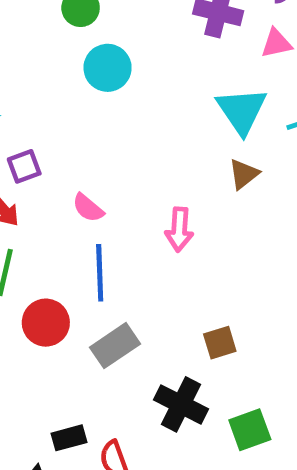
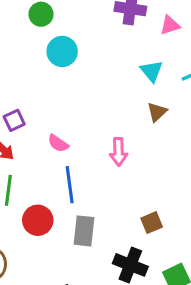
cyan triangle: (242, 111) -> (152, 71), size x0.7
gray rectangle: (115, 346) -> (84, 231), turned -44

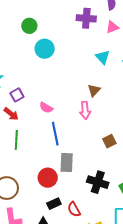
brown triangle: (157, 112) -> (94, 90), moved
red circle: (38, 220) -> (48, 178), moved
brown square: (152, 223) -> (109, 141), moved

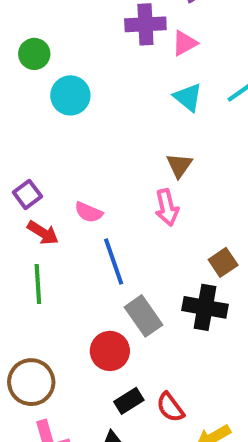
pink triangle: (112, 27) -> (185, 43), moved
red arrow: (11, 114) -> (43, 233), moved
gray rectangle: (67, 162) -> (143, 316), turned -30
black cross: (98, 182) -> (205, 307), moved

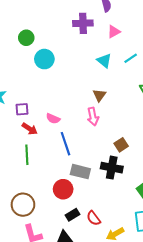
pink triangle: (185, 43) -> (114, 32), moved
purple square: (27, 194) -> (22, 109), turned 32
gray rectangle: (143, 316) -> (80, 172), turned -42

